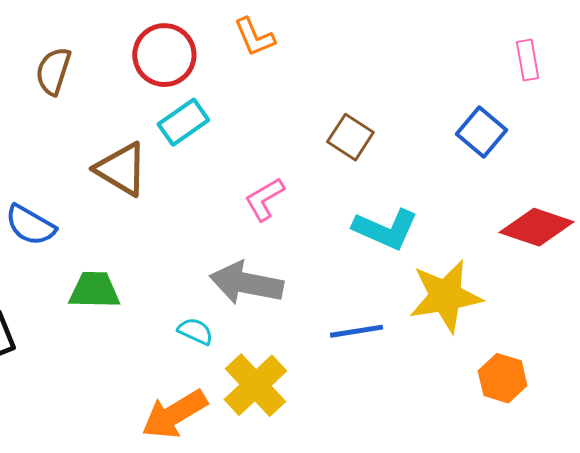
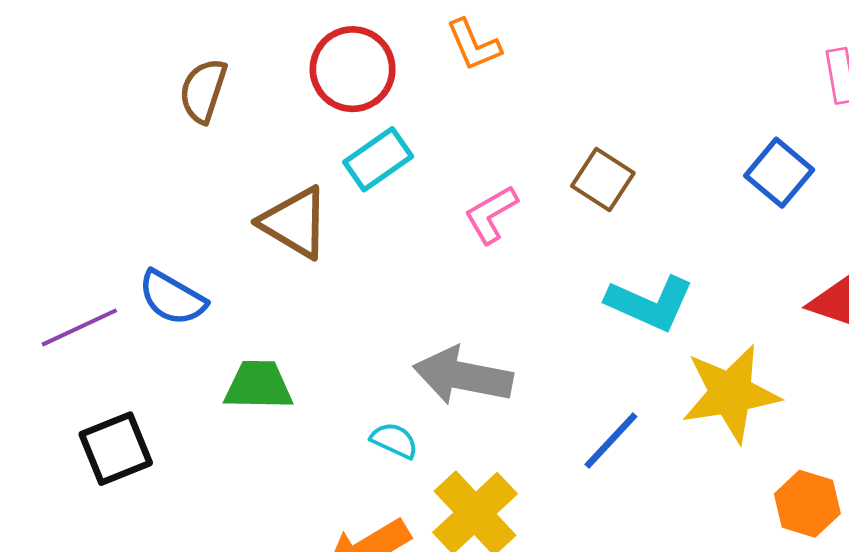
pink L-shape: (264, 199) -> (491, 214), moved
blue line: (356, 331) -> (611, 440), turned -38

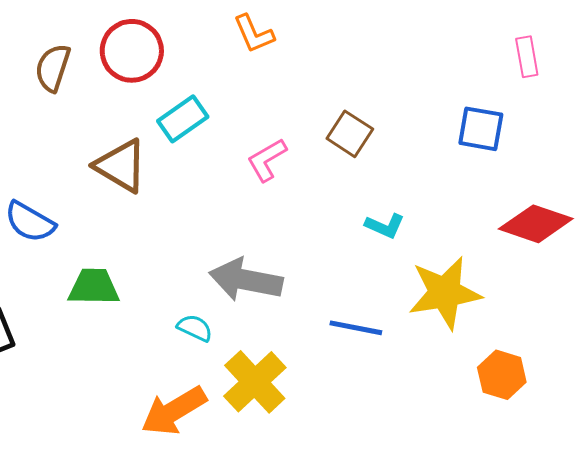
red circle: (353, 69) -> (132, 51), moved
blue square: (779, 173) -> (481, 129), turned -30
cyan L-shape: (650, 303) -> (385, 226), size x0.6
blue line: (611, 440) -> (356, 328), turned 58

